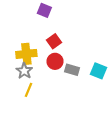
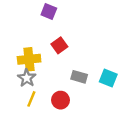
red circle: (55, 61) -> (60, 100), moved

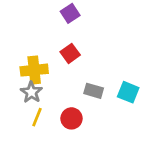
purple square: (49, 12) -> (70, 13), moved, turned 35

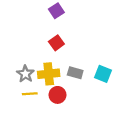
yellow cross: (34, 70) -> (49, 74), moved
yellow line: (37, 117) -> (30, 94), turned 64

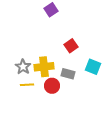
red square: (56, 43) -> (71, 46), moved
gray rectangle: (75, 73) -> (68, 74), moved

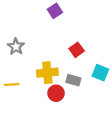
gray star: (23, 67) -> (16, 47), moved
yellow line: (27, 85) -> (12, 85), moved

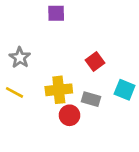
purple square: (55, 11) -> (56, 13), moved, turned 32
yellow line: (12, 85) -> (14, 92), moved, turned 32

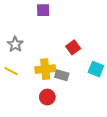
gray rectangle: (91, 99) -> (62, 75), moved
red circle: (70, 115) -> (47, 97), moved

